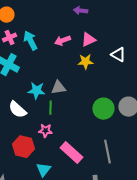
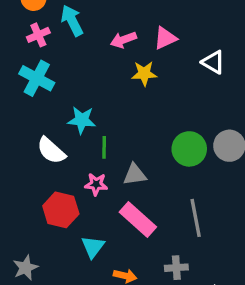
cyan arrow: (30, 41) -> (72, 20), moved
yellow star: (85, 62) -> (144, 73), moved
gray triangle: (58, 88) -> (135, 175), moved

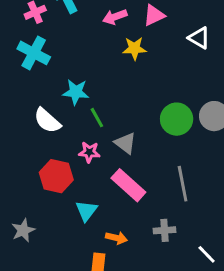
green line: (104, 147) -> (97, 118), turned -30
gray triangle: (135, 175) -> (125, 143), turned 45

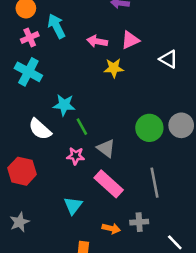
pink arrow: (115, 17) -> (97, 41), turned 30
red hexagon: (56, 176) -> (22, 171), moved
orange arrow: (116, 238) -> (111, 228), moved

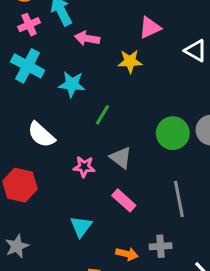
pink arrow: (97, 41) -> (87, 38), moved
cyan star: (64, 105) -> (72, 84), moved
green line: (82, 127) -> (102, 115), moved, turned 60
pink rectangle: (109, 184) -> (124, 200), size x0.7

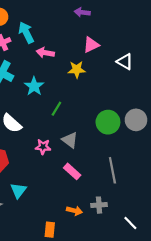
cyan star: (72, 84) -> (34, 86), turned 30
cyan triangle: (81, 226) -> (18, 190), moved

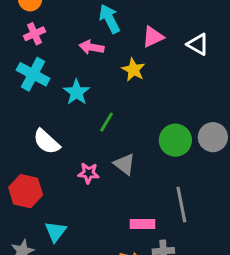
cyan arrow: (26, 32) -> (109, 19), moved
white triangle: (125, 62) -> (198, 44), moved
yellow star: (77, 69) -> (133, 70), turned 30
pink rectangle: (72, 171) -> (142, 224), moved, turned -42

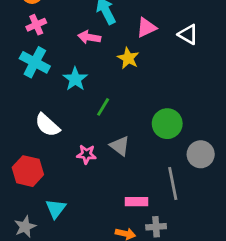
gray circle: (213, 137) -> (201, 154), moved

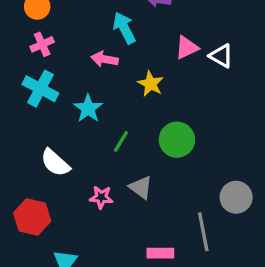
pink triangle: (146, 27) -> (187, 48), moved
green circle: (167, 124) -> (177, 140), moved

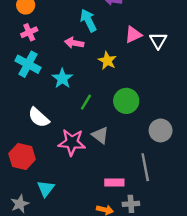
white triangle: (221, 56) -> (158, 41), turned 30
pink star: (101, 197) -> (72, 142), size x1.6
gray circle: (236, 197) -> (161, 130), moved

